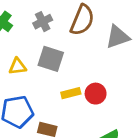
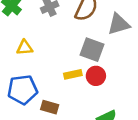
gray square: (51, 59) -> (92, 50), moved

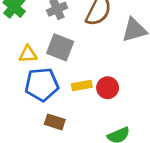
gray square: (92, 50) -> (60, 47), moved
blue pentagon: (23, 90) -> (42, 84), moved

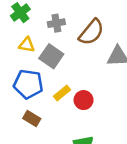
yellow triangle: (28, 54) -> (27, 45), moved
yellow rectangle: (82, 86) -> (62, 93), turned -42

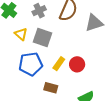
yellow triangle: (27, 45) -> (21, 34), turned 48
brown rectangle: (32, 119) -> (51, 88), moved

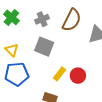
yellow triangle: (21, 34) -> (12, 50), moved
blue pentagon: (31, 64) -> (17, 74), moved

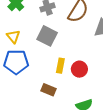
yellow rectangle: (59, 74) -> (60, 66), turned -32

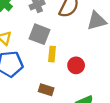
yellow rectangle: (60, 66) -> (52, 54), moved

